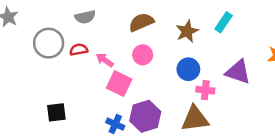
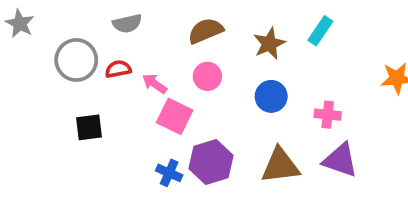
purple triangle: (238, 72) -> (340, 160), moved
pink cross: (205, 90) -> (328, 115), moved
black square: (56, 112) -> (89, 127), moved

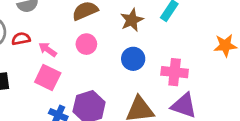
pink cross: (328, 115) -> (175, 72), size x1.4
pink square: (175, 116) -> (48, 77), moved

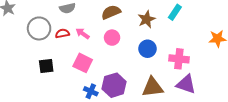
pink arrow: (48, 49) -> (83, 34), moved

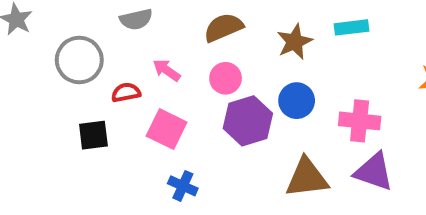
cyan rectangle: (175, 12) -> (351, 27), turned 49
red semicircle: (62, 34) -> (126, 92), moved
purple hexagon: (114, 85) -> (248, 121), moved

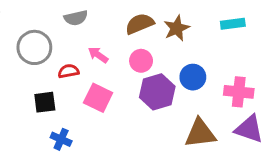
brown star: (295, 42) -> (177, 28), moved
blue cross: (183, 186) -> (61, 139), moved

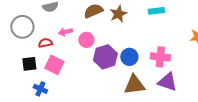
pink arrow: (98, 55) -> (65, 32), turned -48
pink circle: (141, 61) -> (86, 40), moved
blue circle: (193, 77) -> (129, 57), moved
pink square: (98, 98) -> (54, 65), moved

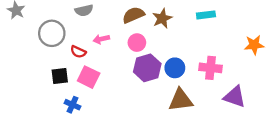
pink circle: (86, 40) -> (137, 43), moved
red semicircle: (45, 43) -> (78, 52), turned -144
purple triangle: (167, 82) -> (235, 97), moved

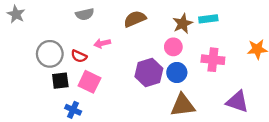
brown star: (162, 18) -> (183, 24), moved
gray circle: (52, 33) -> (50, 54), moved
pink circle: (137, 43) -> (173, 47), moved
pink cross: (211, 68) -> (213, 60), moved

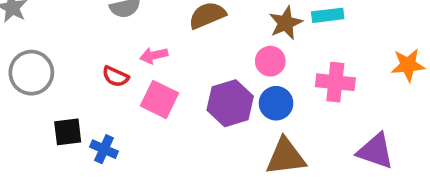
gray circle: (50, 54) -> (31, 73), moved
black square: (60, 81) -> (68, 132), moved
pink square: (89, 82) -> (159, 99), moved
blue cross: (73, 110) -> (104, 149), moved

